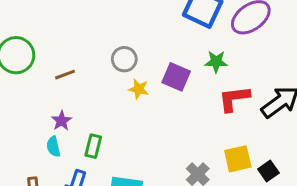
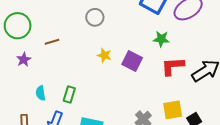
gray circle: (124, 59) -> (95, 17), moved
purple square: (176, 77) -> (132, 61), moved
purple star: (62, 121) -> (24, 60), moved

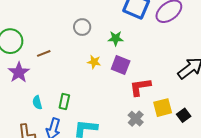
green star: (161, 39) -> (116, 38), moved
purple star: (24, 60) -> (19, 72), size x1.5
red L-shape: (173, 66) -> (140, 87), moved

